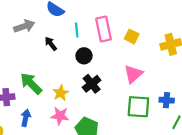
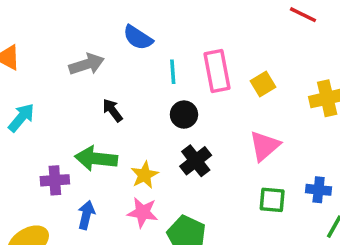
yellow square: (132, 36) -> (263, 84), turned 32
black arrow: (51, 44) -> (112, 110), moved
green arrow: (31, 84) -> (96, 159), turned -40
green square: (138, 107) -> (272, 200), size x0.7

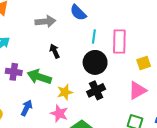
yellow square: (263, 84) -> (144, 63), moved
black circle: (184, 115) -> (95, 62), size x1.5
purple cross: (55, 180) -> (14, 72), moved

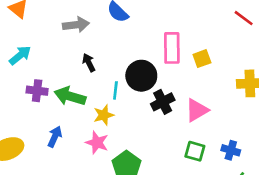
cyan line: (94, 37) -> (115, 90), moved
yellow square: (144, 63) -> (202, 59), moved
black cross: (96, 90) -> (163, 102), moved

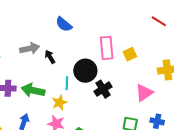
gray arrow: (76, 25) -> (30, 48), moved
black arrow: (89, 63) -> (50, 57), moved
pink triangle: (197, 110) -> (144, 93), moved

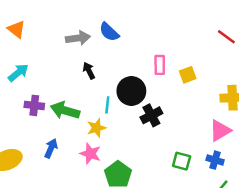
gray arrow: (30, 48) -> (78, 38), moved
pink rectangle: (107, 48) -> (160, 65), size x0.7
pink triangle: (144, 93) -> (220, 131), moved

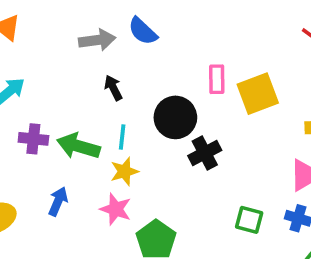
yellow square: (188, 75) -> (258, 94), size x1.6
cyan line: (107, 105) -> (122, 137), moved

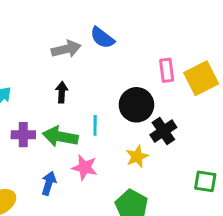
black arrow: (113, 88) -> (62, 92), moved, turned 36
yellow star: (124, 171) -> (137, 156), moved
pink star: (116, 209) -> (85, 167), moved

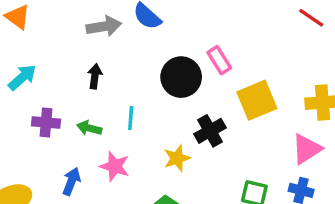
pink rectangle: (167, 70) -> (219, 60), turned -30
yellow square: (201, 78) -> (257, 100), moved
black circle: (136, 105) -> (181, 77), moved
green arrow: (60, 137) -> (89, 128), size x0.6

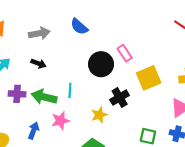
gray arrow: (104, 26) -> (39, 33), moved
black arrow: (95, 76) -> (38, 64), moved, turned 104
green arrow: (89, 128) -> (44, 97), size x1.6
pink star: (115, 166) -> (60, 121), turned -30

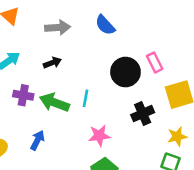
black arrow: (38, 64) -> (52, 63), turned -48
yellow star: (99, 115) -> (177, 136), moved
pink star: (60, 121) -> (99, 136), moved

